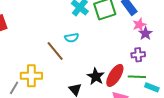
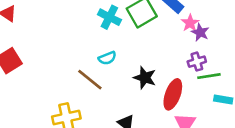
black star: (96, 76) -> (145, 78), moved
green line: (137, 77) -> (209, 76), moved

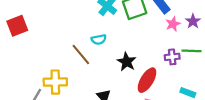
purple star: (200, 32) -> (193, 21), moved
green line: (209, 76) -> (191, 51), moved

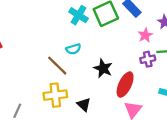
pink star: (173, 24) -> (145, 35), moved
yellow cross: (55, 82) -> (55, 95), moved

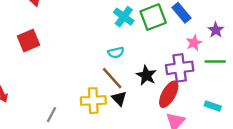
purple cross: (148, 59) -> (180, 68), moved, size x1.6
brown line: (57, 66) -> (112, 78), moved
black triangle: (84, 105) -> (119, 98), moved

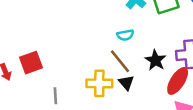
red square: (29, 41) -> (31, 63), moved
gray line: (51, 115) -> (55, 96), turned -35

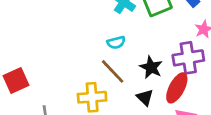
black triangle: (126, 83) -> (145, 97), moved

